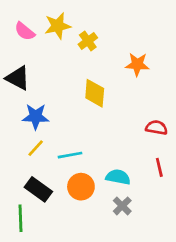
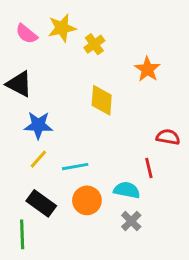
orange star: (137, 64) -> (147, 69), turned 30
red line: (159, 167) -> (149, 168), moved

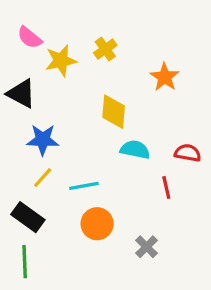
yellow star: (62, 28) -> (61, 61), moved
cyan semicircle: (127, 190) -> (135, 150), moved
black rectangle: (41, 203) -> (28, 217), moved

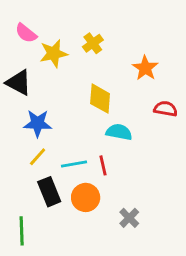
red semicircle: (188, 153) -> (166, 109), moved
red line: (166, 187) -> (103, 165), moved
black rectangle: (28, 217) -> (49, 192), moved, turned 32

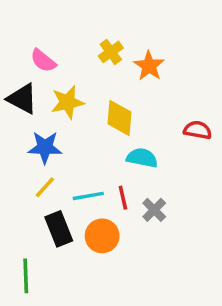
pink semicircle: (26, 33) -> (43, 61), moved
yellow star: (54, 53) -> (67, 102), moved
orange star: (145, 68) -> (149, 66), moved
gray cross: (129, 218) -> (154, 210), moved

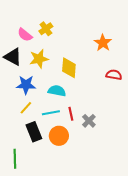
yellow cross: (111, 52) -> (46, 29), moved
orange star: (149, 66) -> (103, 43), moved
cyan semicircle: (142, 158) -> (57, 91), moved

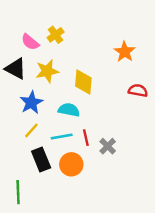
blue star: (26, 85) -> (31, 103), turned -30

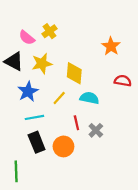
cyan semicircle: (69, 110) -> (89, 98), moved
yellow line: (31, 130) -> (59, 98), moved
cyan line: (62, 136) -> (34, 117), moved

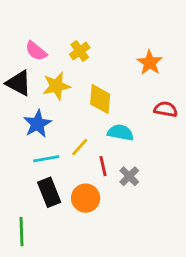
yellow cross: (49, 31) -> (80, 51), moved
yellow line: (59, 98) -> (80, 147), moved

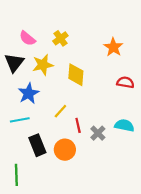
black triangle: (19, 83) -> (14, 63), turned 40
cyan semicircle: (121, 133) -> (124, 125), moved
cyan line: (46, 159) -> (20, 120), moved

